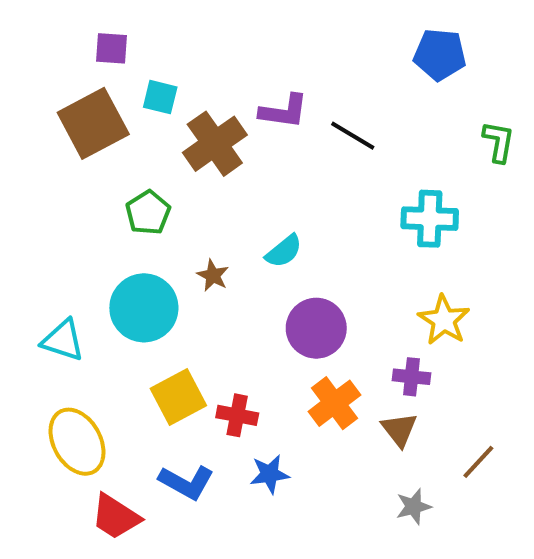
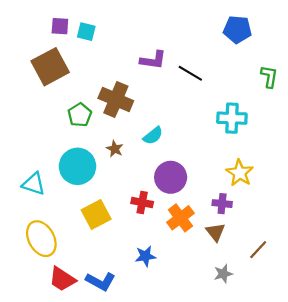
cyan square: (160, 97) -> (86, 32), moved
brown cross: (215, 144) -> (116, 100), moved, turned -32
red cross: (237, 415) -> (142, 202), moved
blue L-shape: (186, 482) -> (100, 281), moved

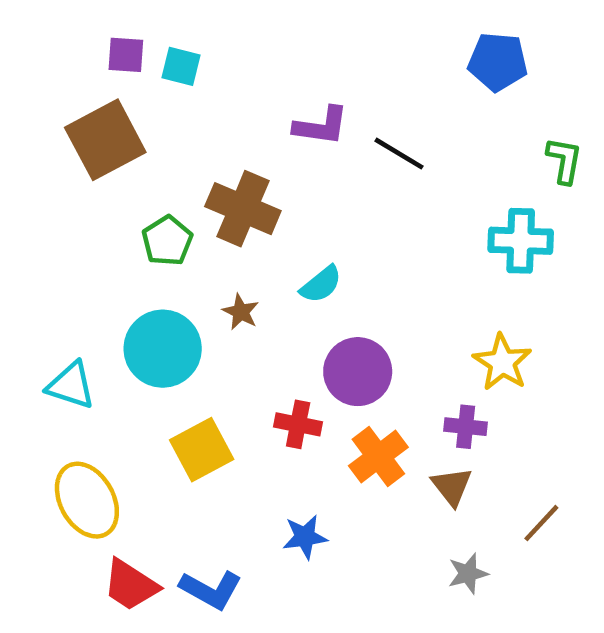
cyan cross: (232, 118) -> (521, 241), moved

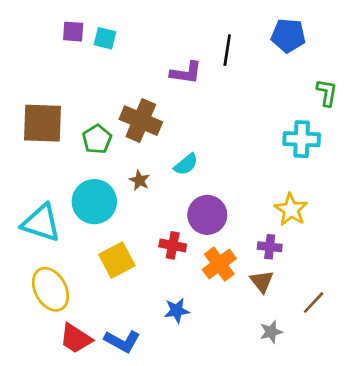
brown square: (105, 140) -> (43, 123), moved, turned 30
black line: (399, 154) -> (227, 50), moved, turned 68
cyan triangle: (71, 385) -> (41, 223), size x1.4

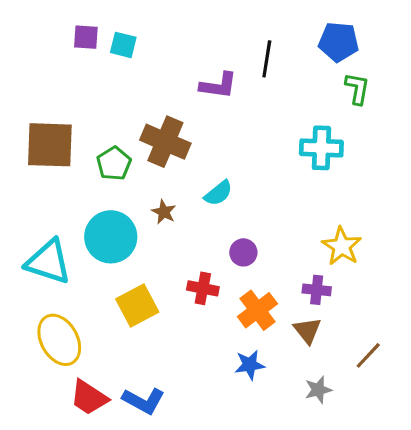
green L-shape: (327, 93) -> (357, 89), moved
cyan cross: (302, 139) -> (321, 148), moved
purple circle: (207, 215) -> (243, 252), size x0.6
blue star: (177, 311) -> (250, 365), moved

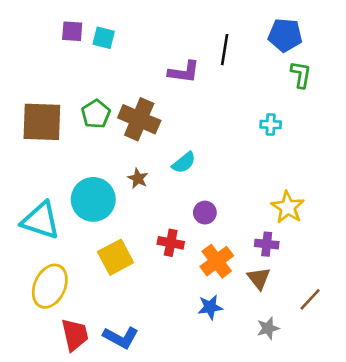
cyan cross: (321, 148) -> (271, 124), size x0.6
green pentagon: (114, 164) -> (96, 114), moved
yellow ellipse: (59, 340) -> (50, 286), turned 54
red trapezoid: (89, 398) -> (75, 335), turned -136

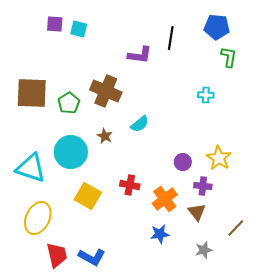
green pentagon: (96, 114) -> (69, 103), moved
purple circle: (205, 213) -> (183, 162), moved
yellow square: (116, 257) -> (88, 196), turned -32

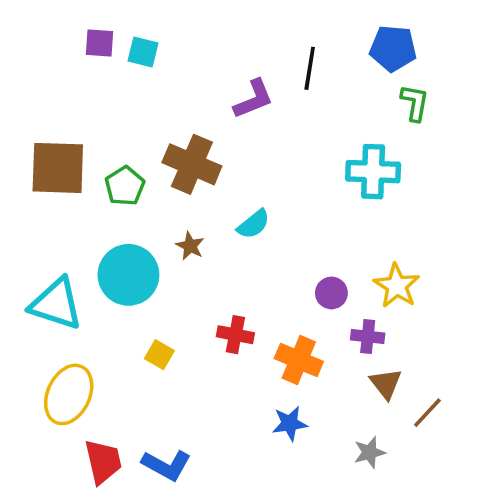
purple L-shape: (140, 55) -> (254, 99), turned -30
cyan cross: (206, 95) -> (373, 172), size x1.8
yellow square: (88, 196) -> (159, 355), size x0.6
orange cross: (165, 199) -> (299, 360), turned -30
brown triangle: (197, 212) -> (386, 384), moved

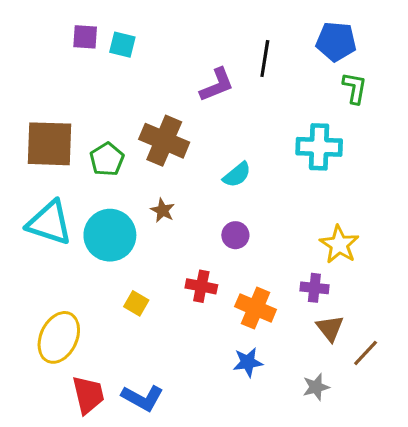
cyan semicircle: (254, 224) -> (237, 175), moved
purple circle: (331, 293) -> (235, 235), moved
cyan triangle: (56, 304) -> (50, 223), moved

